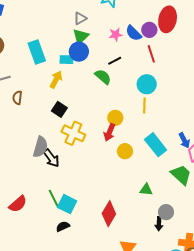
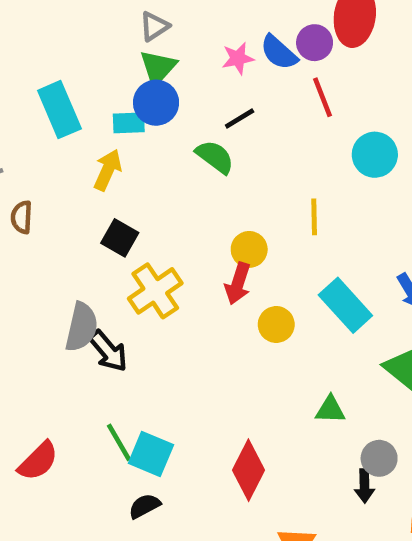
cyan circle: (147, 84) -> (375, 155), moved
yellow cross: (73, 133) -> (155, 291), turned 35

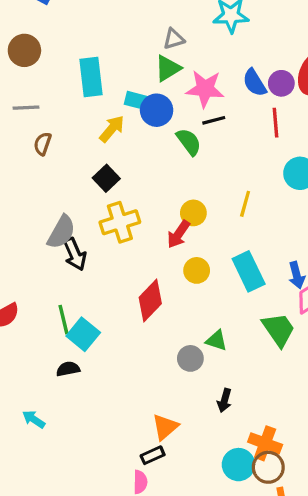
pink star: (238, 58) -> (205, 89), moved, size x1.6
blue circle: (156, 103) -> (157, 110), moved
gray circle: (379, 458) -> (190, 358), moved
red diamond: (248, 470) -> (150, 301), moved

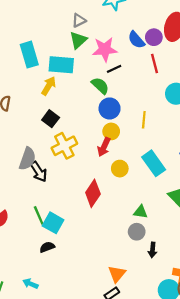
cyan rectangle: (136, 100) -> (61, 65), size x1.6
blue circle: (157, 110) -> (110, 108), moved
gray circle: (190, 358) -> (137, 232), moved

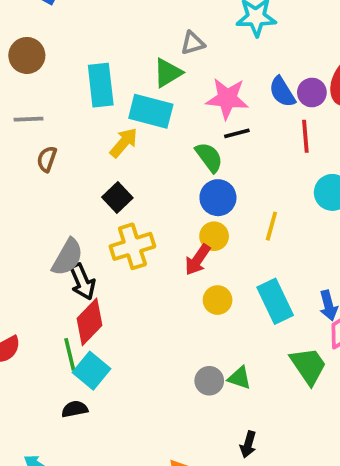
green triangle: (78, 40) -> (168, 73), moved
red diamond: (93, 193) -> (89, 322), moved
gray circle: (137, 232) -> (209, 381), moved

